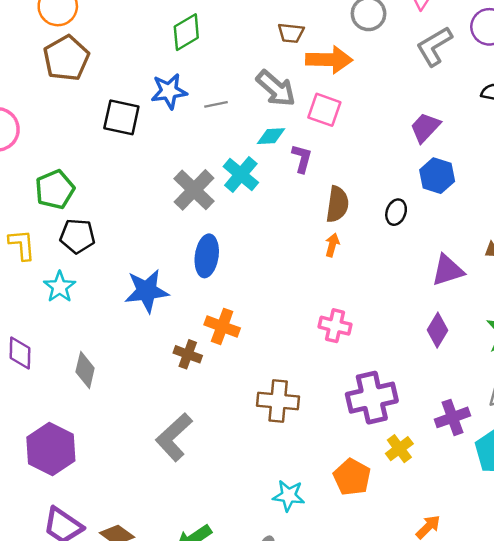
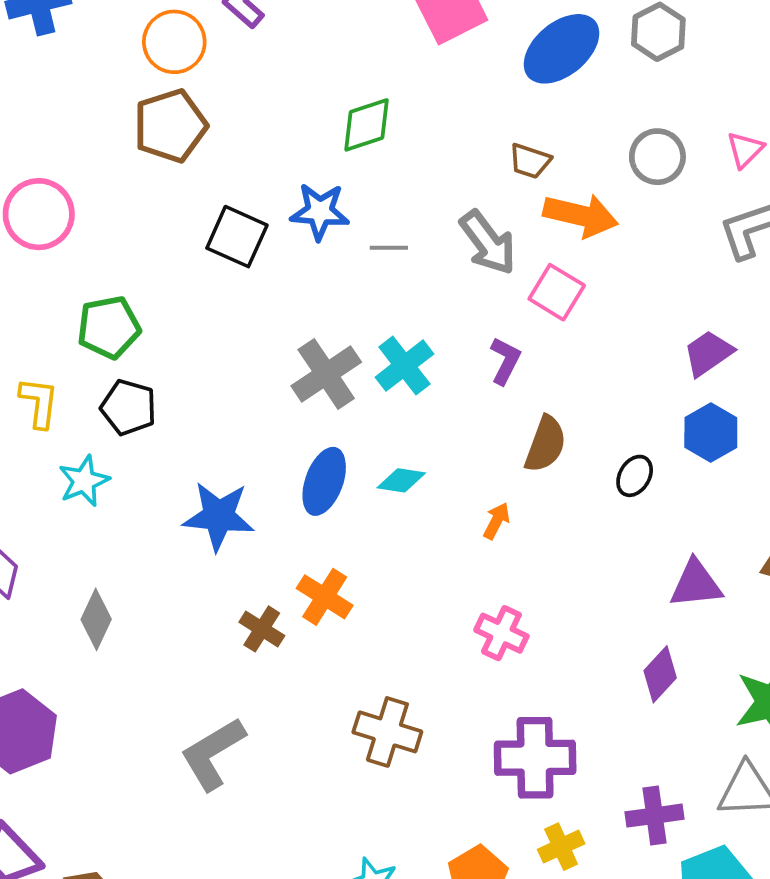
cyan diamond: (271, 136) -> (401, 480), moved
orange arrow: (332, 245) -> (497, 521), moved

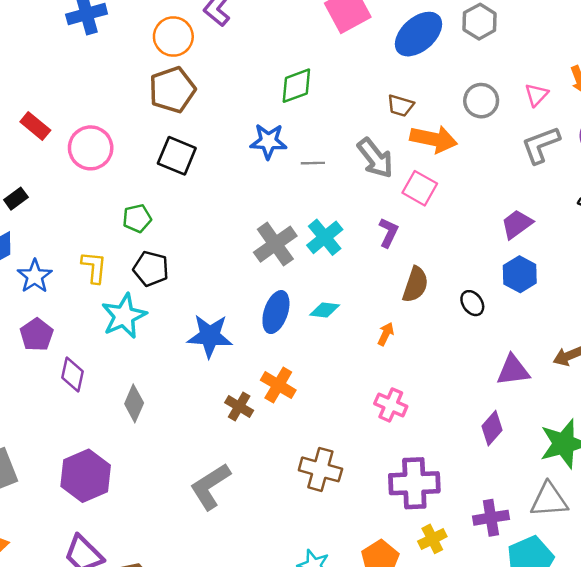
black square: (237, 237) -> (177, 156), moved
green pentagon: (109, 327) -> (137, 218), size x0.7
black ellipse: (635, 476) -> (472, 303), turned -65
cyan star: (84, 481) -> (124, 316), size x1.4

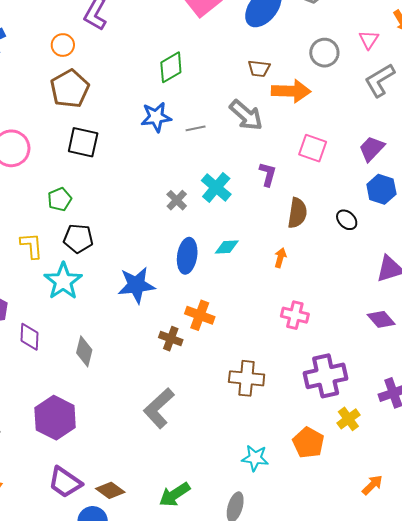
orange circle: (173, 37) -> (63, 45), size x0.7
pink square: (420, 188) -> (313, 148), moved
gray cross: (275, 244) -> (177, 200), size x0.6
purple diamond: (492, 428) -> (381, 319), turned -72

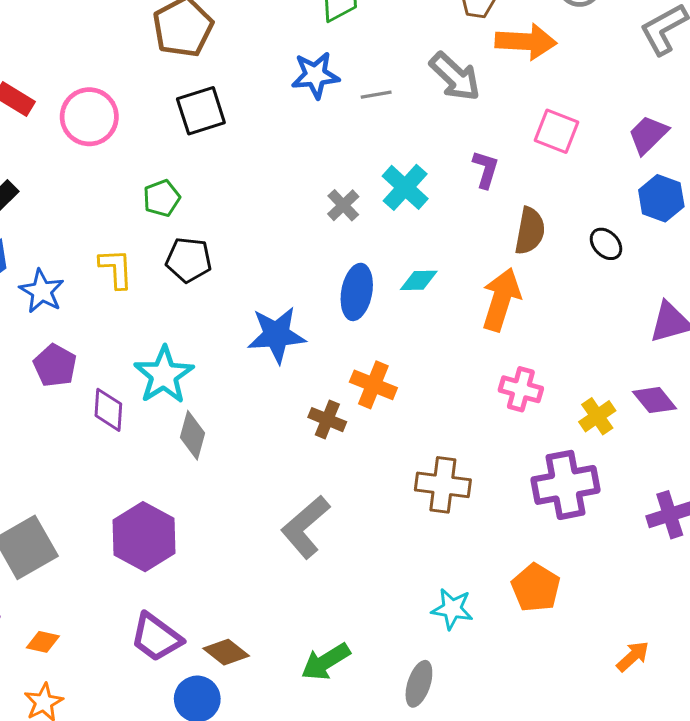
black square: (83, 142) -> (201, 111), turned -32
orange arrow: (280, 258) -> (501, 299), size x2.0
cyan star: (63, 281) -> (164, 375), moved
yellow cross: (348, 419) -> (597, 416), moved

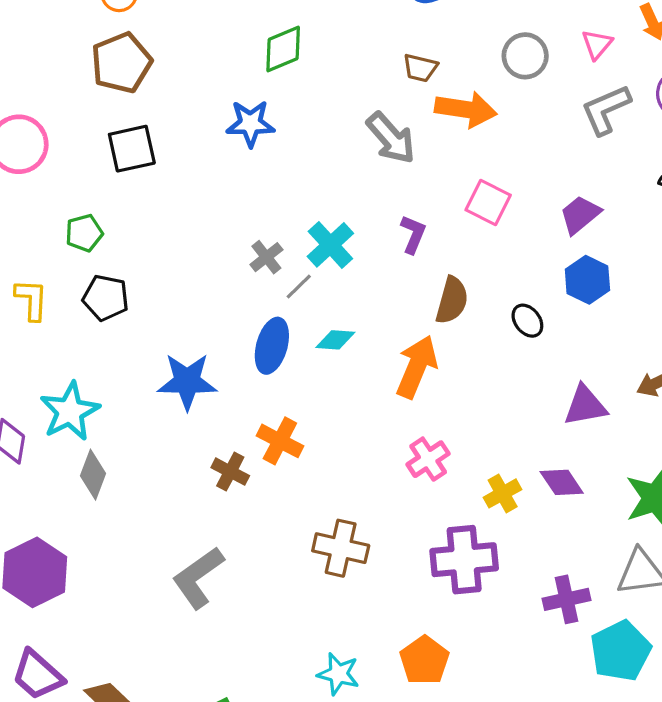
gray line: (376, 95) -> (299, 286), moved, turned -40
pink cross: (521, 389) -> (428, 459), turned 36

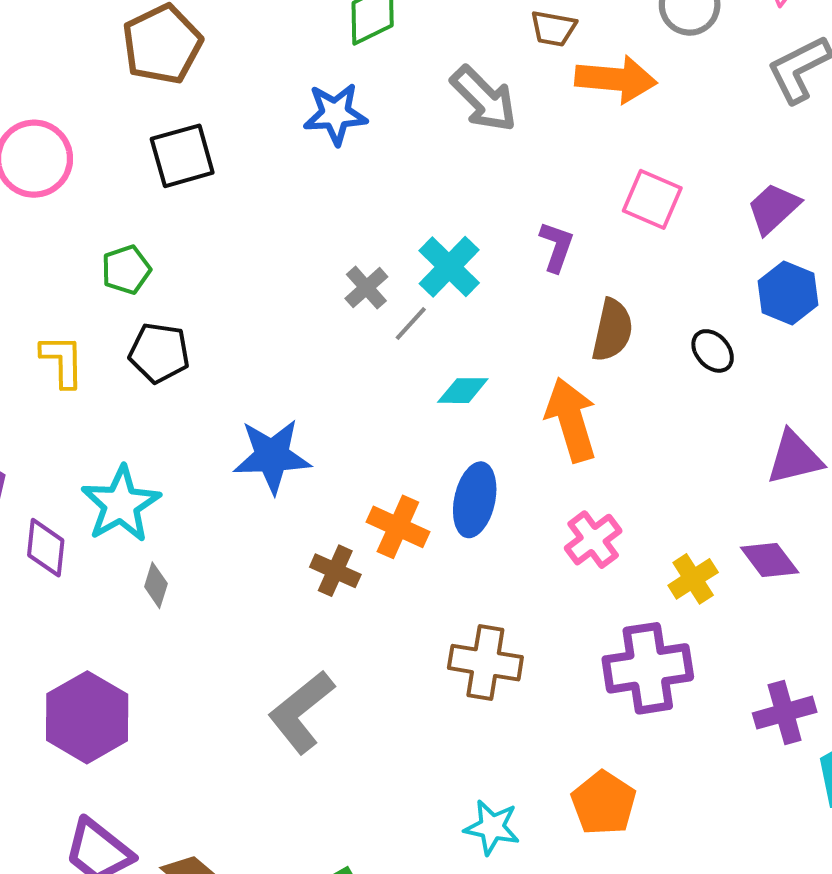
gray arrow: (391, 138) -> (484, 99), moved
blue ellipse: (272, 346) -> (475, 500), moved
orange arrow: (417, 367) -> (571, 420), turned -36
gray diamond: (93, 475) -> (156, 585), size x0.7

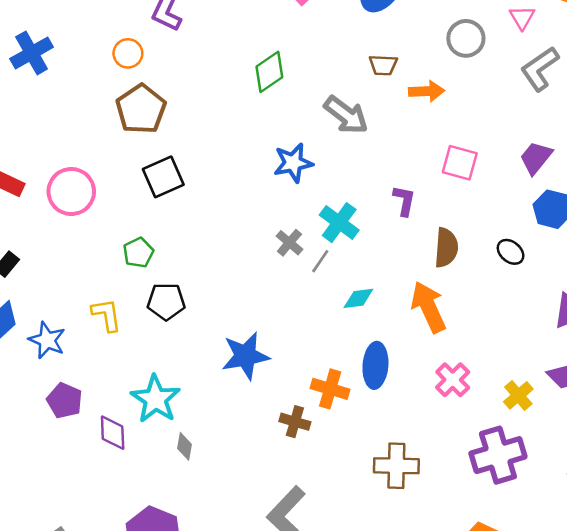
orange arrow: (616, 79) -> (427, 91), size x0.7
blue star: (335, 114) -> (293, 163), moved

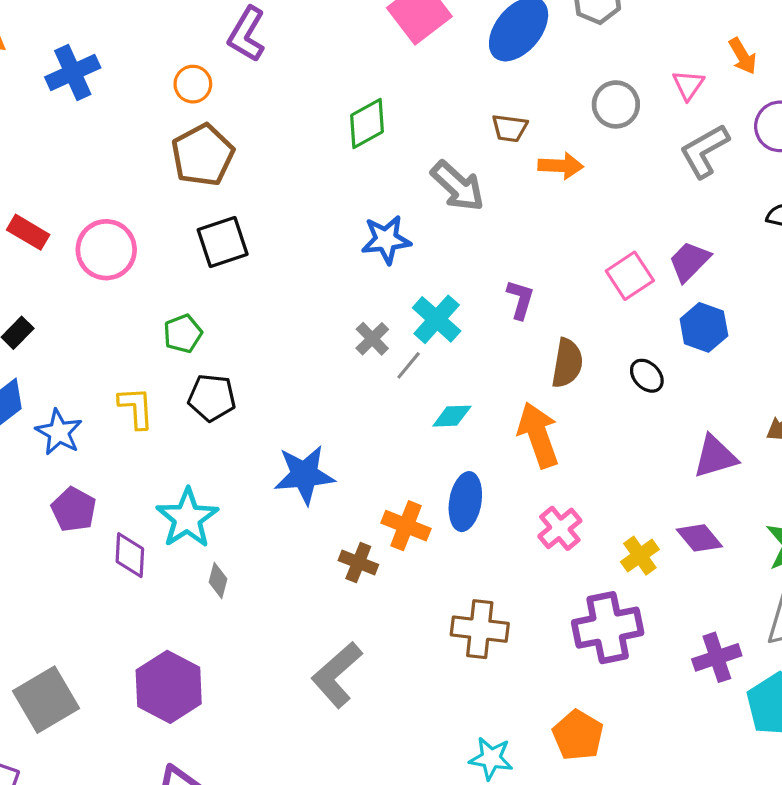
pink square: (460, 163) -> (630, 276), moved, turned 36

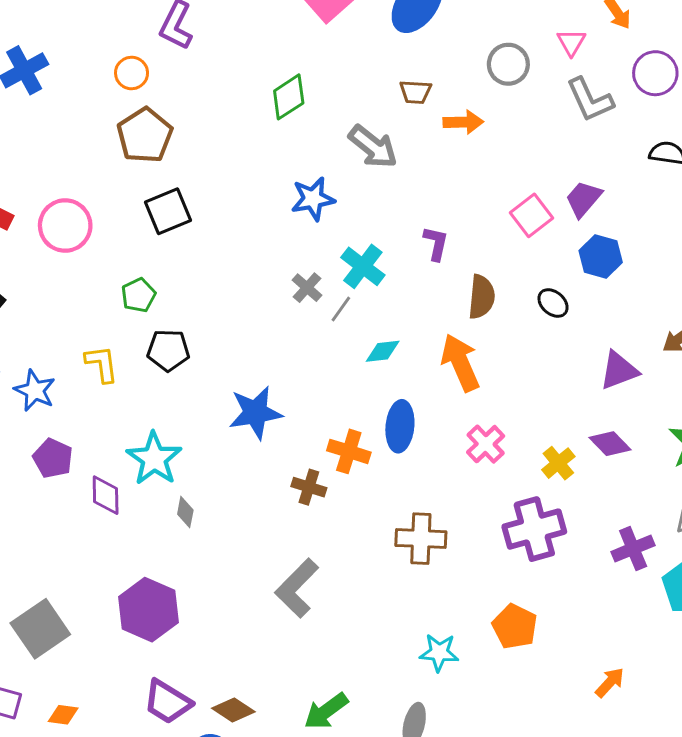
gray L-shape: (704, 151) -> (590, 100), turned -81

